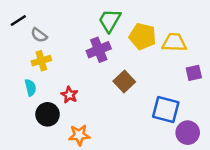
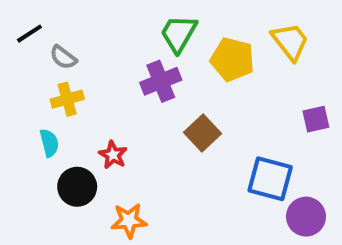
yellow trapezoid: (174, 42) -> (290, 41), moved, turned 50

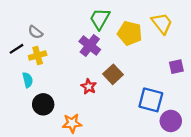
black line: (29, 34) -> (17, 49), moved
purple cross: (161, 81) -> (90, 46), turned -30
red star: (113, 155) -> (89, 87), moved

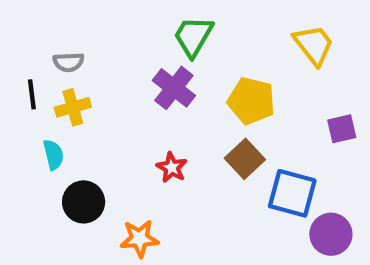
gray semicircle: (35, 32) -> (68, 62), turned -40
yellow pentagon: (130, 33) -> (251, 101), moved
black line: (17, 49) -> (32, 94), turned -64
brown square: (113, 74) -> (245, 159), moved

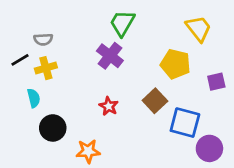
black line: (32, 94) -> (20, 60), turned 66
yellow pentagon: (251, 101) -> (175, 64), moved

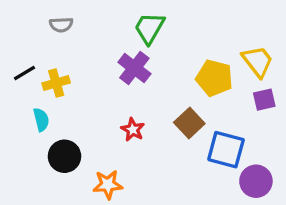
yellow trapezoid: (199, 29) -> (258, 61), moved
gray semicircle: (43, 39) -> (61, 25), moved

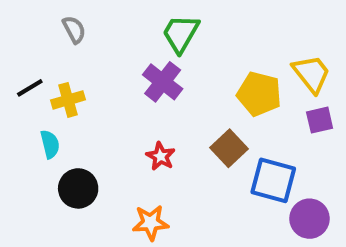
gray semicircle: (61, 25) -> (74, 29), turned -115
orange star: (108, 185) -> (151, 223), moved

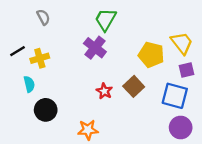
red star: (161, 156) -> (104, 91), moved
blue square: (273, 180) -> (175, 96), moved

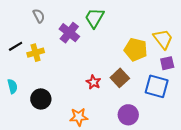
purple cross: (95, 48) -> (69, 33), moved
cyan semicircle: (29, 84) -> (12, 86), moved
purple circle: (181, 127) -> (128, 115), moved

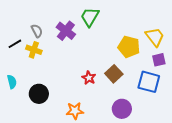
gray semicircle: (39, 16) -> (37, 31), moved
yellow cross: (36, 53) -> (34, 50), turned 35

